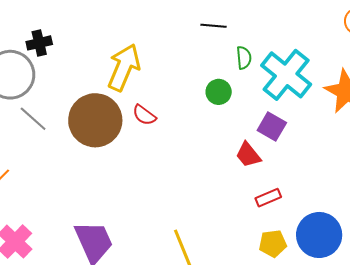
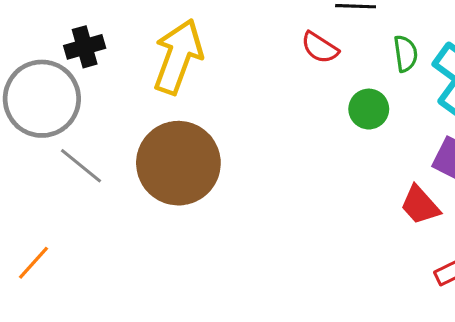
yellow arrow: (124, 67) -> (178, 57), moved
red semicircle: (144, 115) -> (320, 48), moved

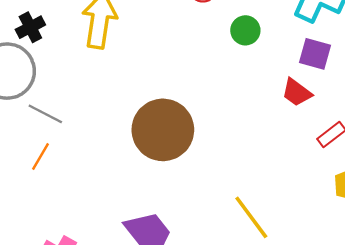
brown circle: (178, 163) -> (163, 130), moved
orange line: (33, 263) -> (40, 156), moved

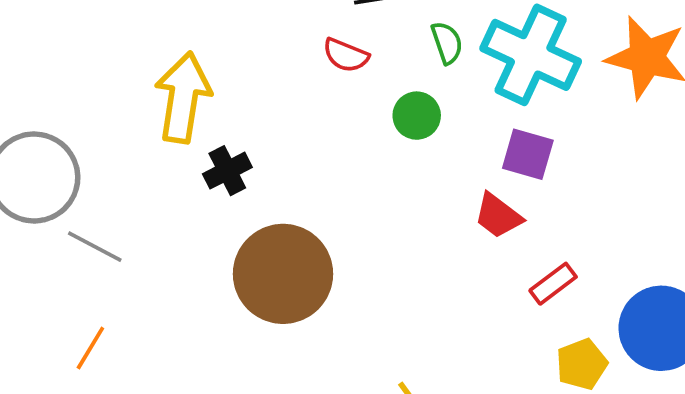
black cross: (30, 27) -> (227, 171), moved
orange line: (40, 156) -> (90, 348), moved

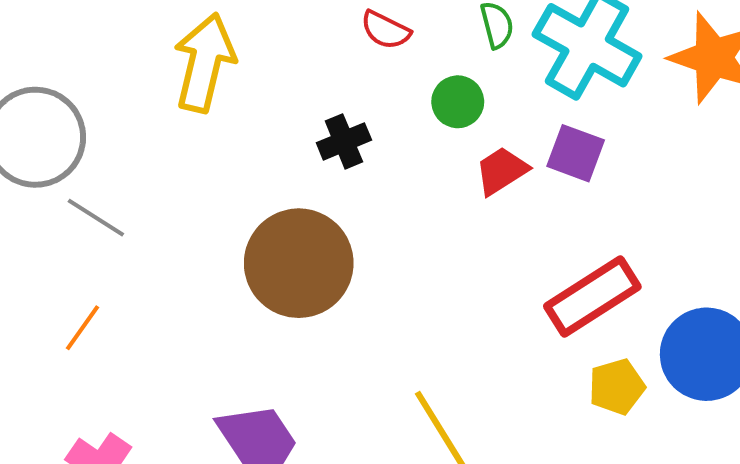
black cross: (227, 171) -> (344, 141), moved
red trapezoid: (498, 216) -> (501, 171), moved, turned 106
red rectangle: (553, 284) -> (592, 297), size x1.8

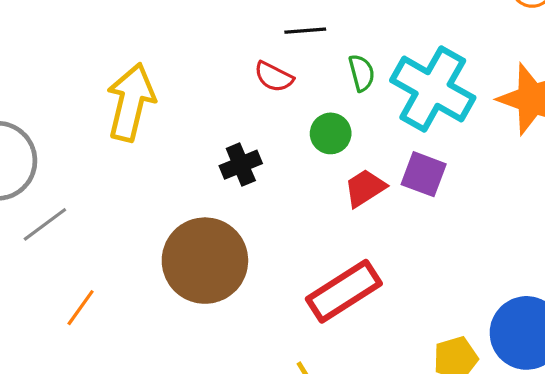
gray line: (96, 218) -> (45, 224), turned -69
red rectangle: (592, 297) -> (344, 291), moved
orange line: (83, 328) -> (81, 308), moved

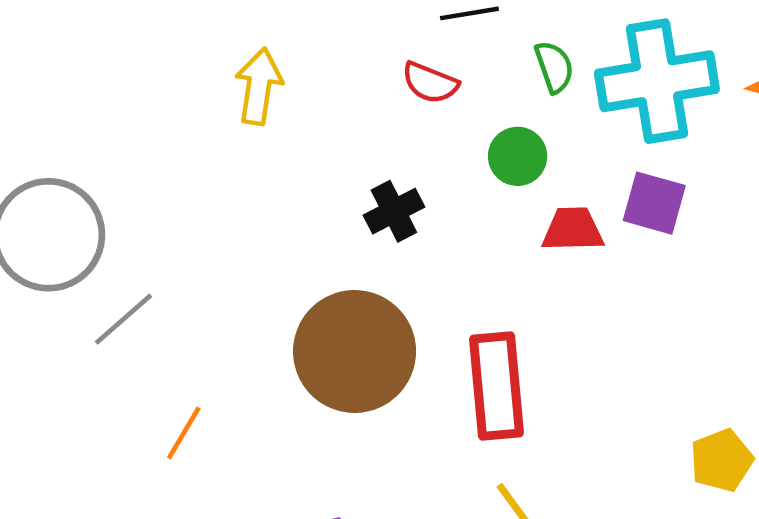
cyan cross: (433, 89) -> (657, 81), turned -34
yellow arrow: (131, 102) -> (259, 86), moved, size x0.7
red trapezoid: (365, 188) -> (573, 230), turned 36
red rectangle: (344, 291) -> (497, 386), moved, turned -58

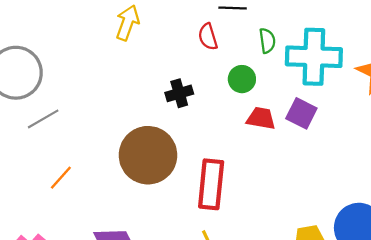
red semicircle: (430, 83) -> (208, 37), turned 40

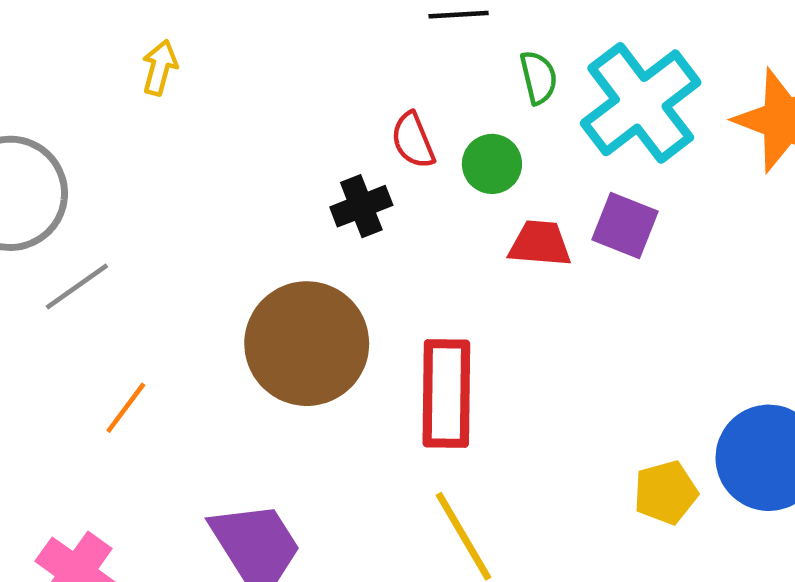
yellow arrow: (128, 23) -> (160, 68), moved, size x0.7
red semicircle: (208, 37) -> (413, 140), moved
cyan cross: (314, 57) -> (641, 103), turned -34

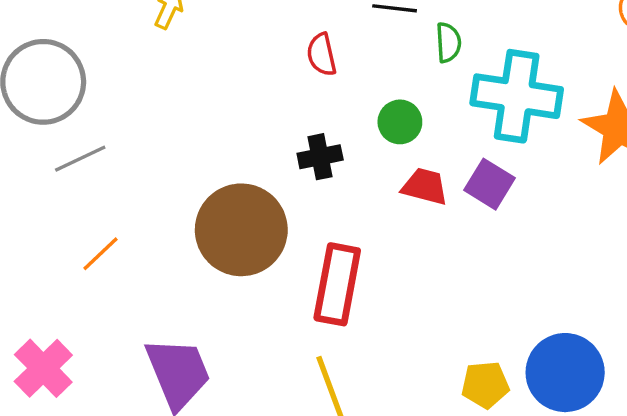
green semicircle: (538, 77) -> (448, 42), moved
cyan cross: (641, 103) -> (517, 96), turned 36
red semicircle: (413, 140) -> (322, 55), moved
black cross: (361, 206) -> (320, 157), moved

